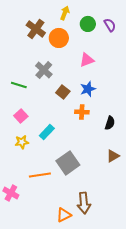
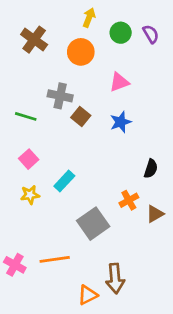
brown cross: (36, 29) -> (34, 40), moved
gray cross: (44, 70) -> (60, 96), turned -30
brown square: (63, 92) -> (81, 116), moved
orange cross: (82, 112) -> (129, 200), moved, turned -32
orange line: (40, 175) -> (55, 259), moved

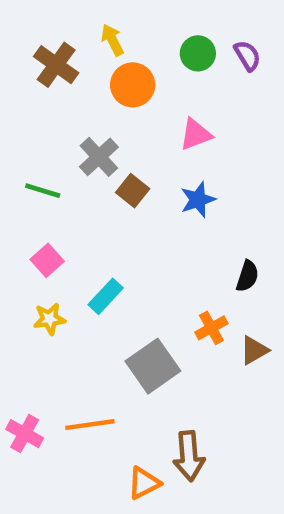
yellow arrow: (89, 18) -> (112, 40), moved, turned -48
gray cross: (60, 96) -> (99, 157), turned 35

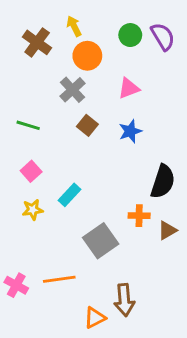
purple semicircle: (247, 56) -> (163, 37), size x1.4
gray cross: (99, 157) -> (73, 90), moved
black semicircle: (247, 276) -> (163, 182), size x1.6
orange cross: (211, 328) -> (139, 216), turned 30

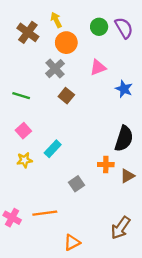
blue star: (130, 131) -> (124, 89), moved, turned -30
gray square: (101, 241) -> (76, 184), size x0.6
brown arrow: (124, 300) -> (121, 228), moved, turned 40

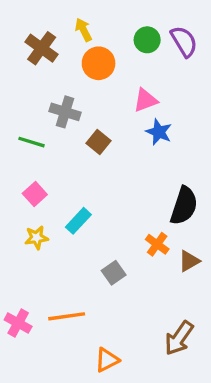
gray cross: (55, 69) -> (65, 112), moved, turned -30
blue star: (124, 89) -> (159, 132), moved
orange cross: (106, 165) -> (157, 244), turned 35

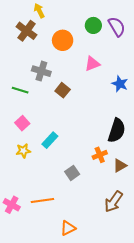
yellow arrow: (83, 30) -> (39, 11), moved
blue star: (159, 132) -> (120, 84), moved
orange cross: (157, 244) -> (100, 155), turned 32
brown arrow: (179, 338) -> (114, 202), moved

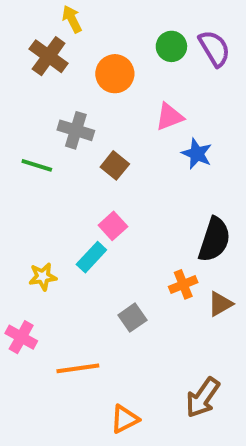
blue star: (120, 84) -> (197, 154), moved
pink square: (22, 123) -> (113, 226), moved
brown arrow: (114, 202) -> (203, 398), moved
pink cross: (12, 205) -> (21, 337), moved

